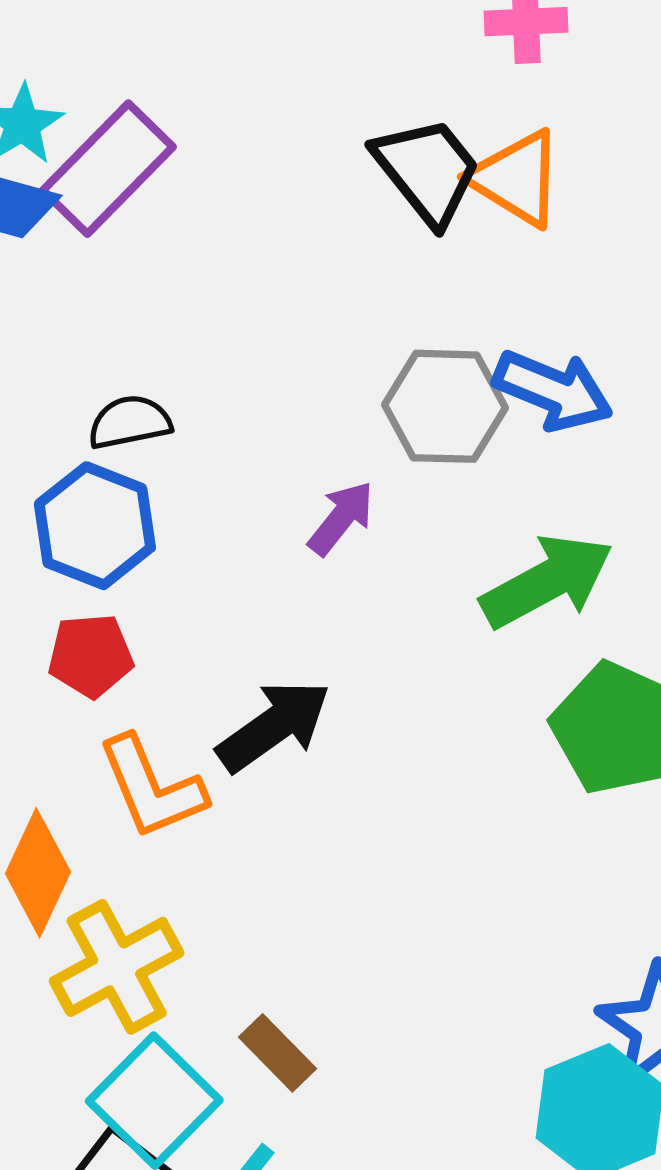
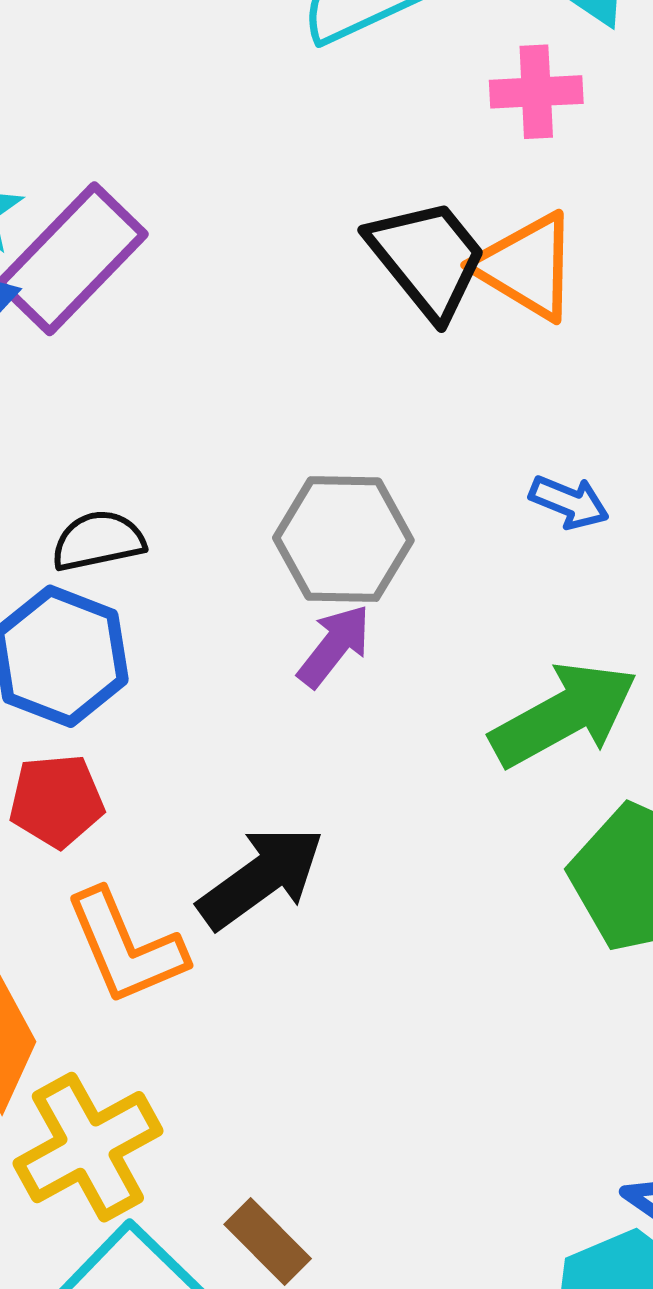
blue arrow: (553, 390) -> (569, 502), size x0.6
gray hexagon: (445, 406) -> (343, 539), moved

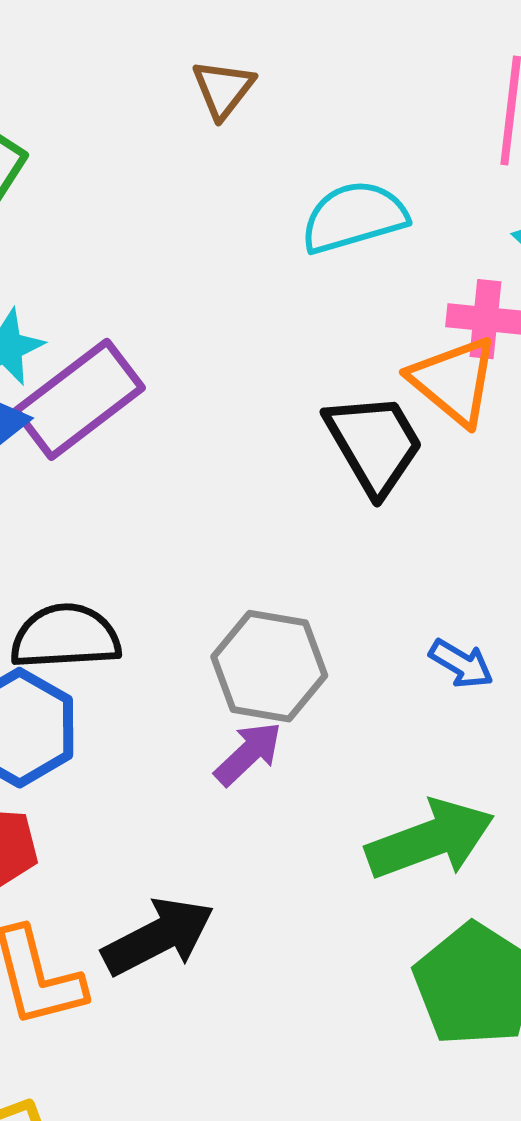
orange triangle: (527, 266) -> (454, 381), moved
black semicircle: (98, 541) -> (66, 637), size x1.4

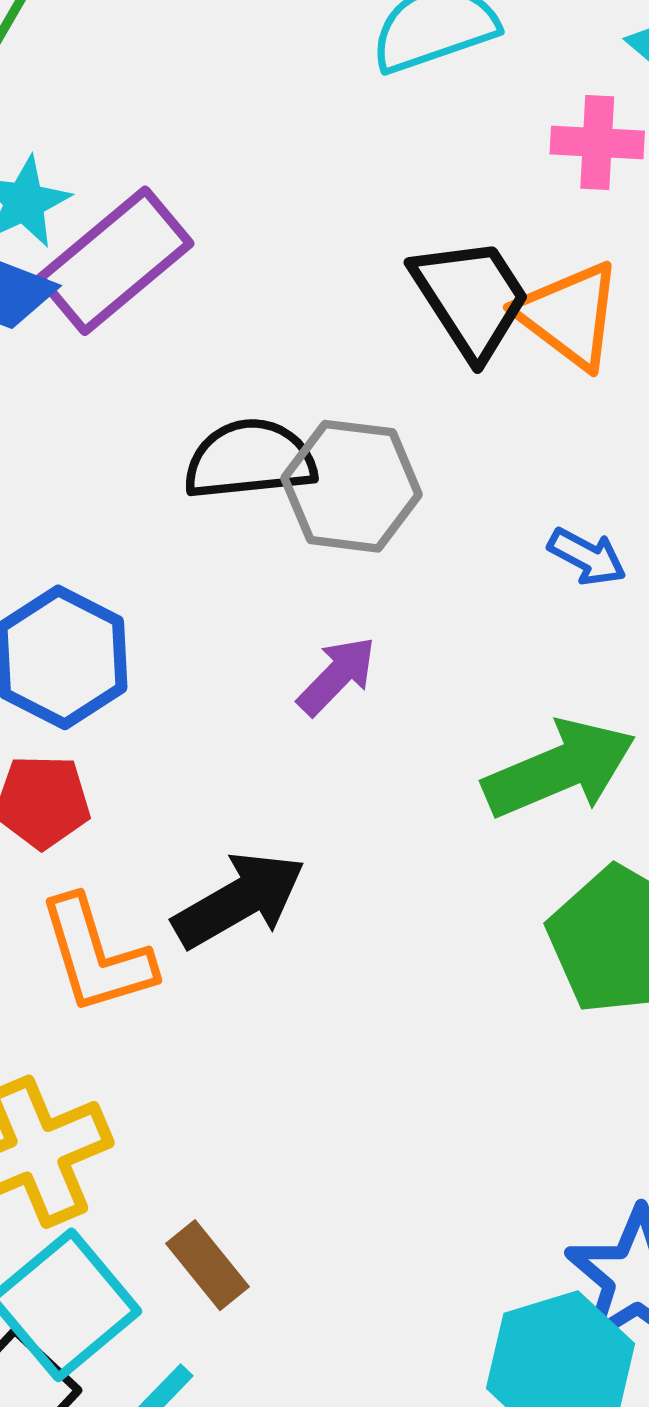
orange triangle: (454, 381) -> (569, 315), moved
black semicircle: (66, 637) -> (250, 459), moved
gray hexagon: (269, 666) -> (351, 486), moved

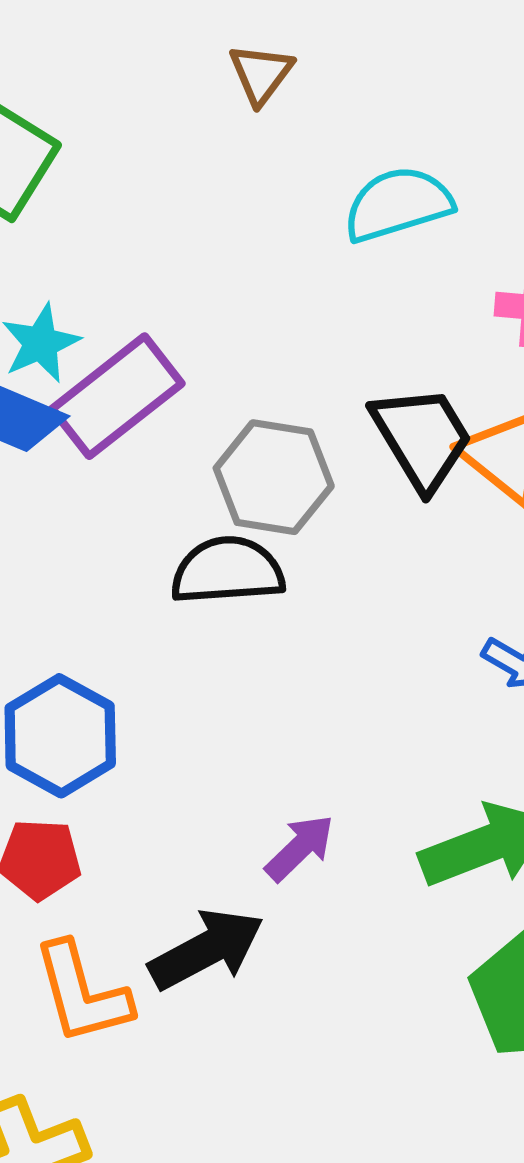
gray hexagon: (351, 486) -> (274, 477), moved
purple arrow: (337, 676) -> (300, 848), moved

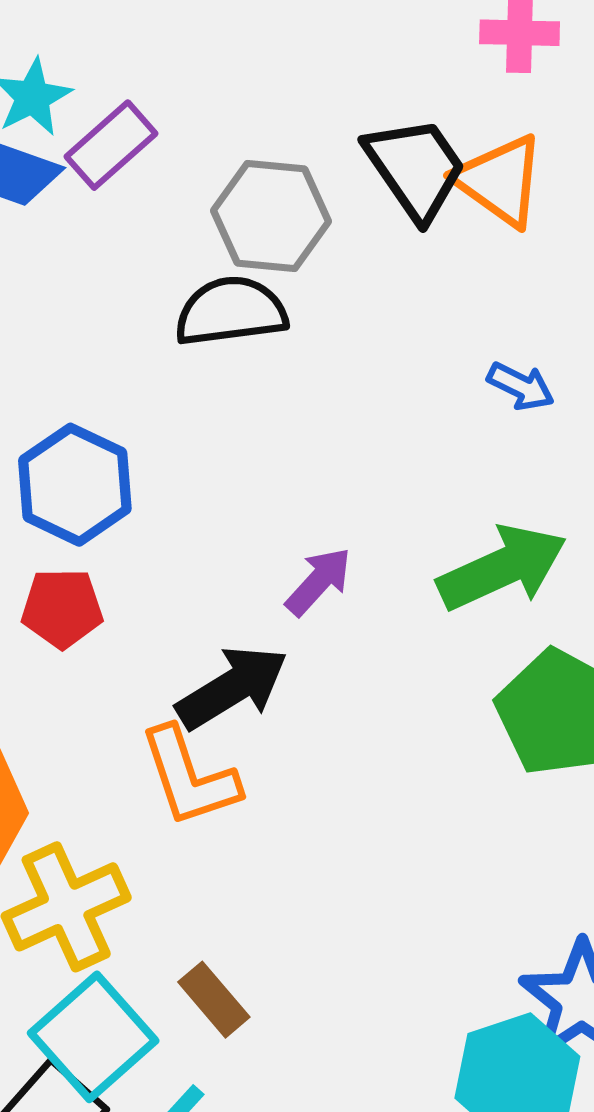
purple rectangle: (117, 396) -> (111, 145), size x0.7
orange L-shape: (82, 993) -> (189, 777), moved

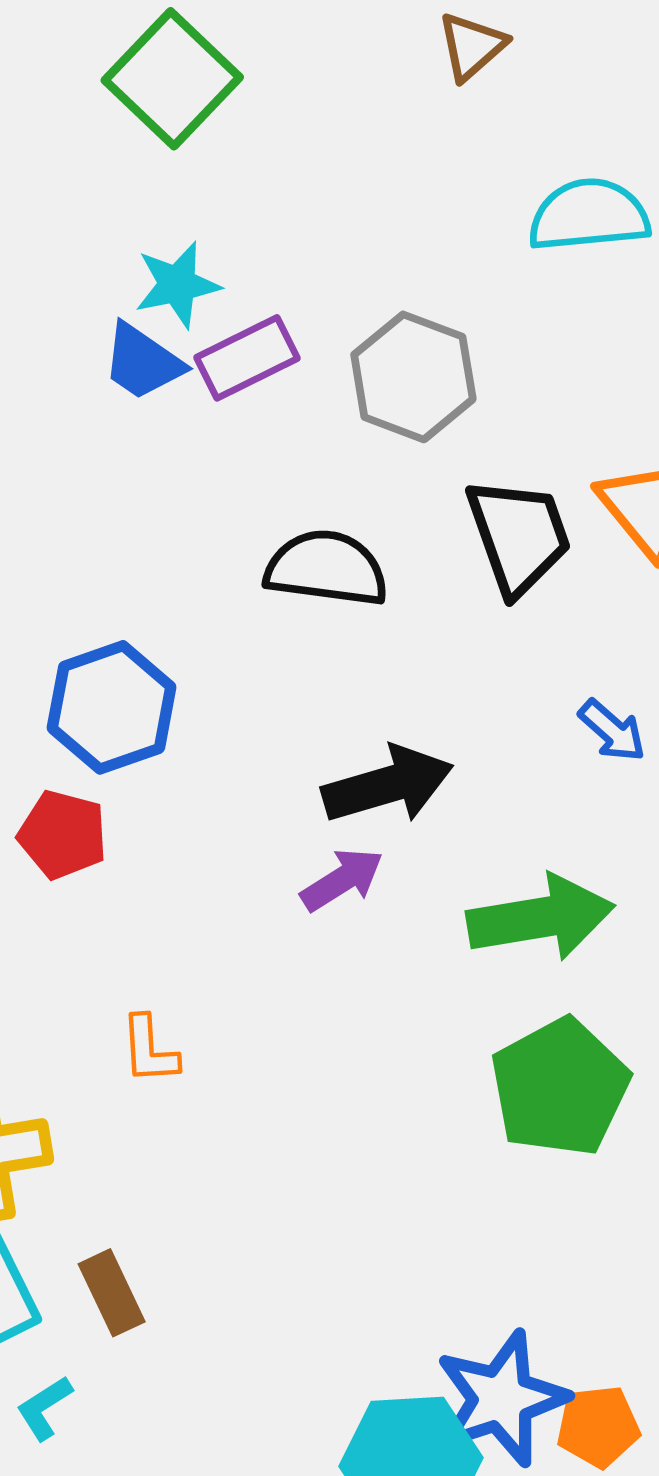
black trapezoid: (415, 168) -> (519, 536), moved
gray hexagon: (271, 216) -> (413, 377), moved
black arrow: (232, 687) -> (388, 785), moved
orange L-shape: (189, 777) -> (149, 1050), size x0.6

